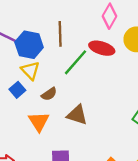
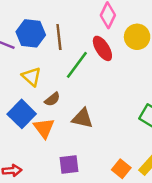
blue hexagon: (29, 45) -> (31, 33), moved
red ellipse: (102, 48) -> (102, 48), turned 45
blue square: (17, 90) -> (22, 114), moved, size x1.6

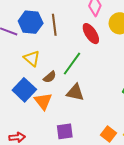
green line: (77, 65) -> (72, 64), moved

